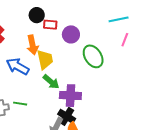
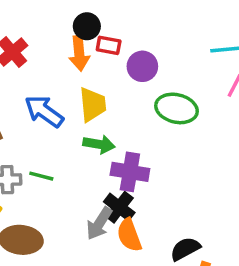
orange arrow: (32, 45) -> (79, 53), moved
green ellipse: (93, 56) -> (176, 108), turned -50
green arrow: (51, 82) -> (99, 144), turned -36

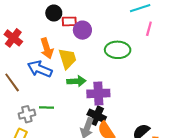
orange arrow: (79, 53) -> (47, 48), moved
purple circle: (142, 66) -> (82, 30), moved

